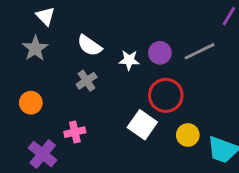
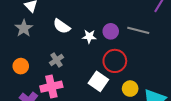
gray line: (200, 51) -> (138, 30), turned 40
gray cross: (87, 81) -> (57, 60), moved
pink cross: (75, 132) -> (51, 87), size x1.5

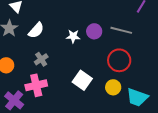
white semicircle: (62, 26) -> (36, 30), moved, turned -84
red circle: (115, 61) -> (119, 60), moved

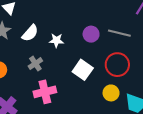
white star: (73, 36) -> (56, 40), moved
white square: (82, 80) -> (83, 70), moved
pink cross: (36, 85) -> (45, 92), moved

